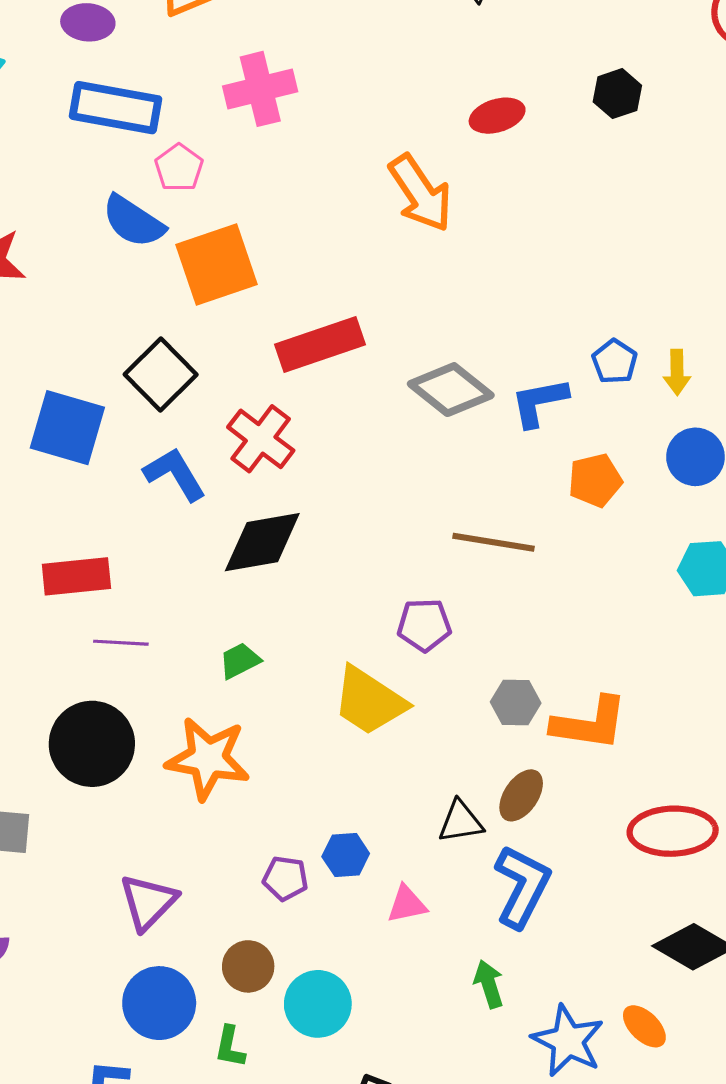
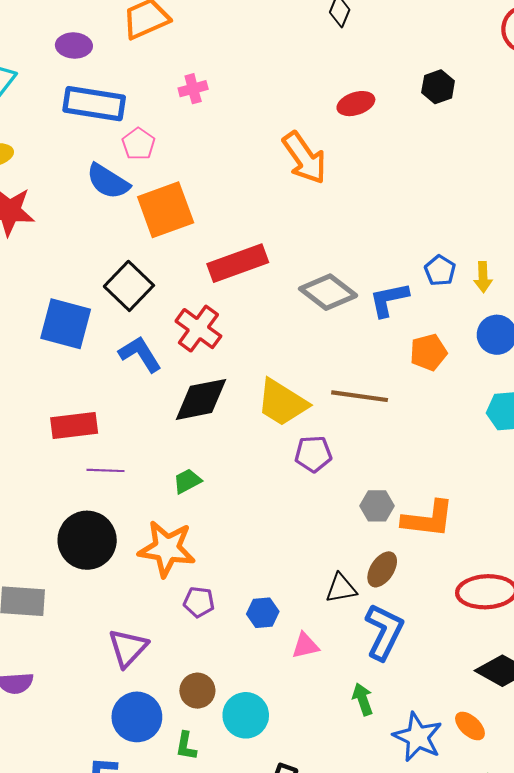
pink cross: (260, 89) -> (193, 89), size x0.6
yellow trapezoid: (369, 701) -> (282, 403), moved
purple pentagon: (285, 878) -> (199, 602), moved

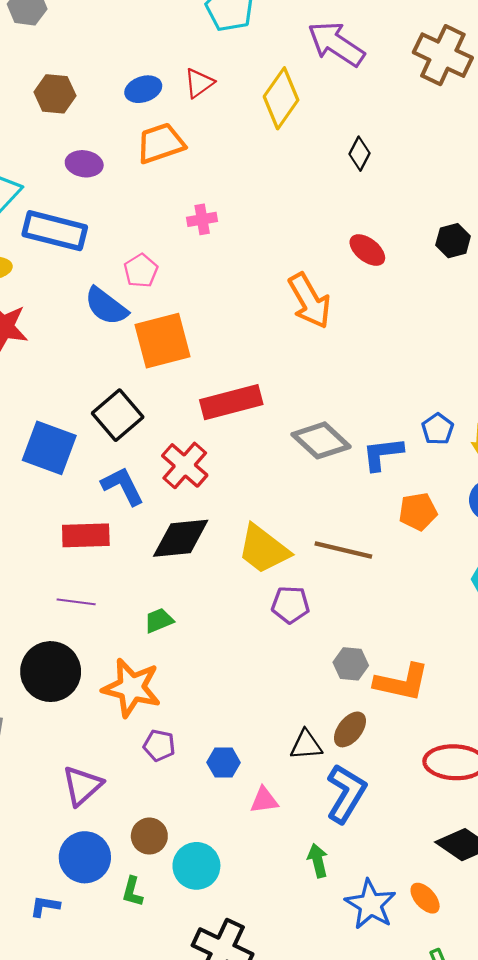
blue rectangle: (94, 104) -> (55, 231), moved
red ellipse: (356, 104) -> (367, 250), turned 51
red rectangle: (74, 426) -> (86, 535), moved

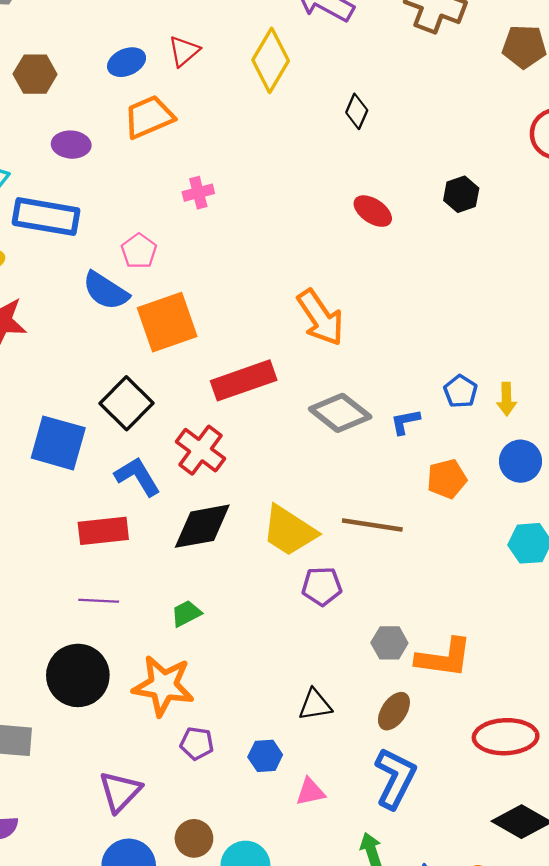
orange arrow: (310, 301) -> (320, 318), moved
blue L-shape: (383, 454) -> (405, 422), size x0.7
black triangle: (306, 745) -> (315, 705), moved

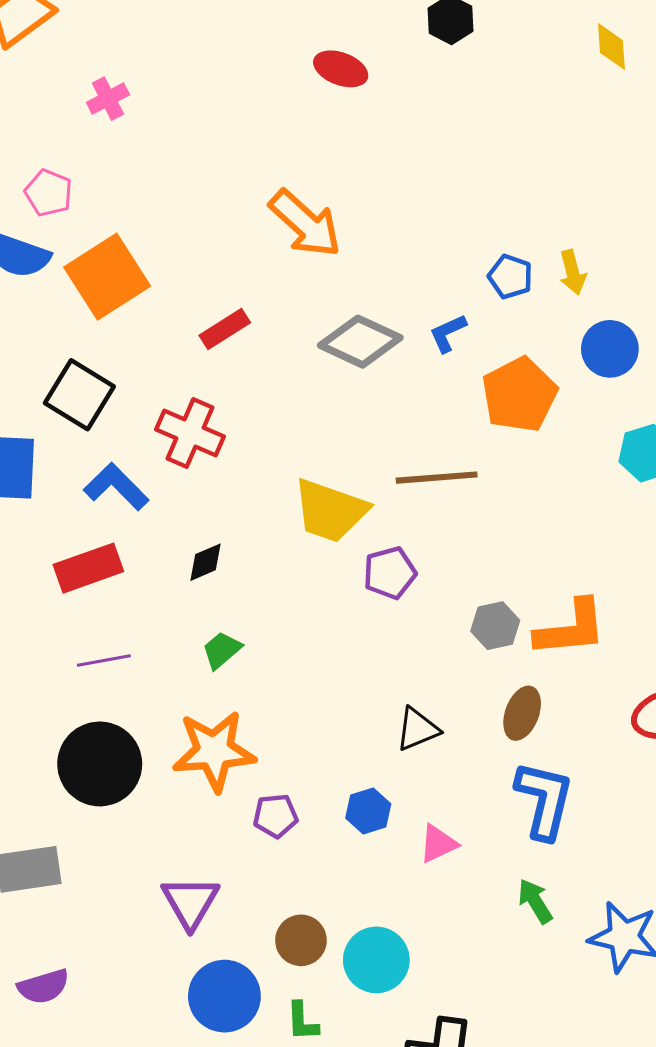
red rectangle: (244, 380) -> (225, 329), size x0.6
orange pentagon: (447, 479) -> (519, 395), size x1.4
black diamond: (202, 526) -> (205, 562), moved, size x0.5

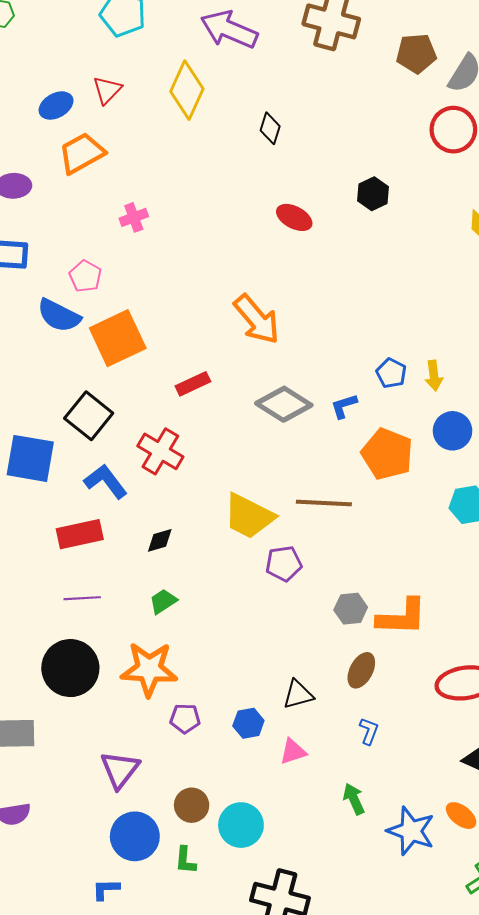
orange pentagon: (519, 395) -> (387, 454), turned -30
black triangle: (417, 729) -> (298, 694), moved
blue L-shape: (544, 800) -> (369, 731), size x0.5

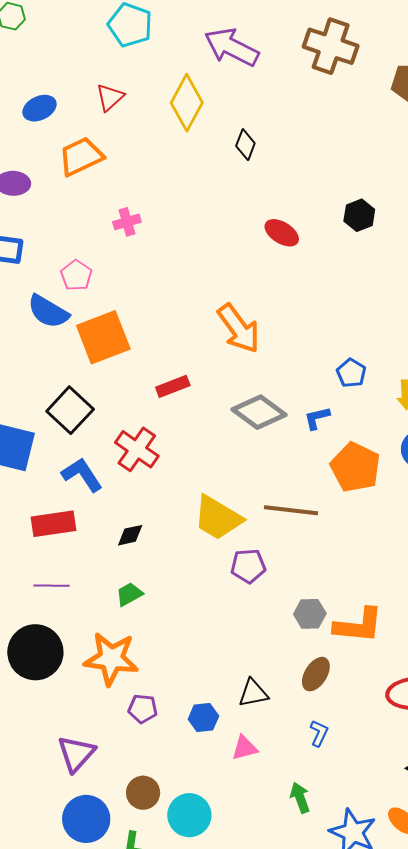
blue ellipse: (56, 106) -> (40, 108), moved
black diamond: (270, 128) -> (245, 145), moved
blue pentagon: (391, 373) -> (351, 373), moved

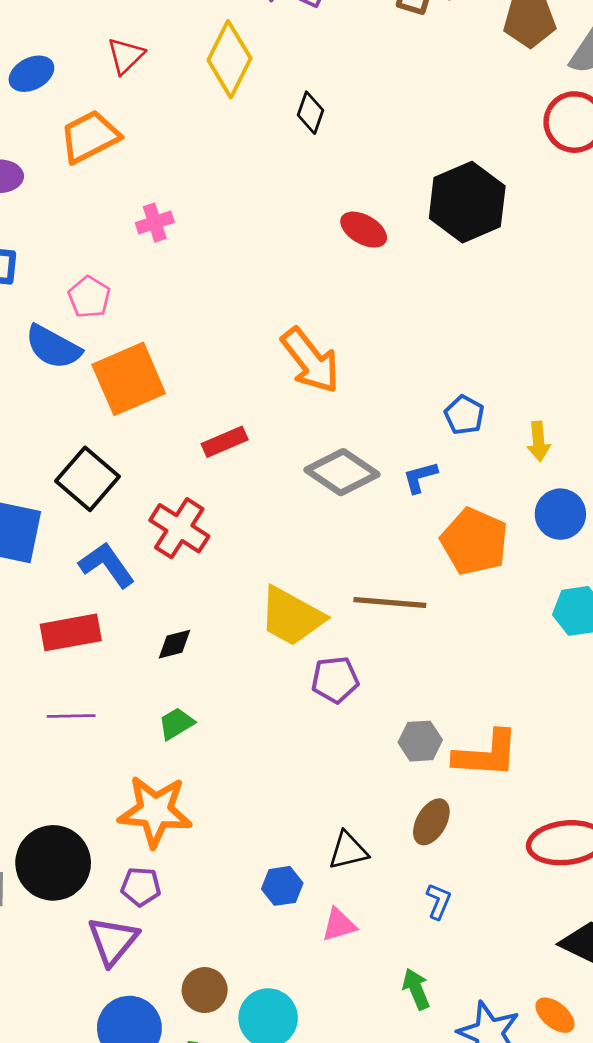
black hexagon: (359, 215) -> (467, 202), size x1.8
black circle: (35, 652) -> (53, 863), moved
purple pentagon: (143, 709) -> (141, 887), moved

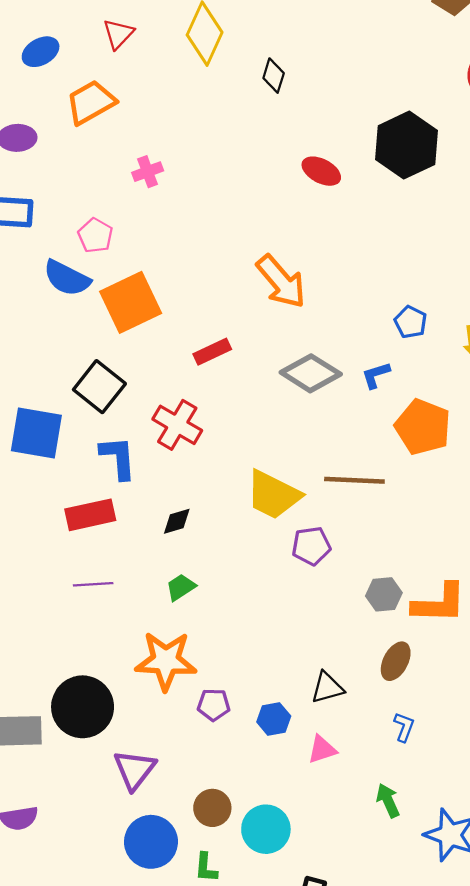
blue L-shape: (107, 565) -> (118, 458), turned 33
purple pentagon: (141, 887) -> (214, 705), moved

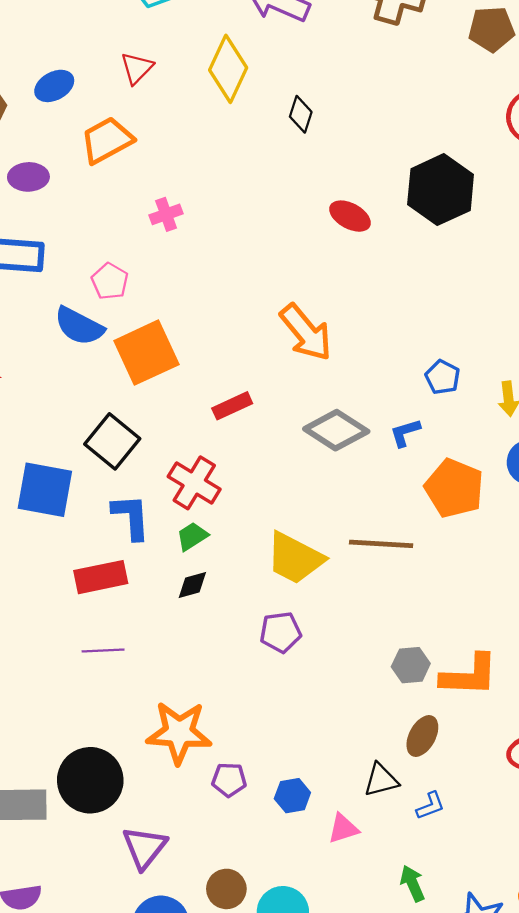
purple pentagon: (311, 546) -> (280, 632), moved
green trapezoid: (181, 587) -> (192, 536), moved
black triangle: (327, 688) -> (381, 780), moved
blue L-shape: (404, 727) -> (430, 806), turned 48

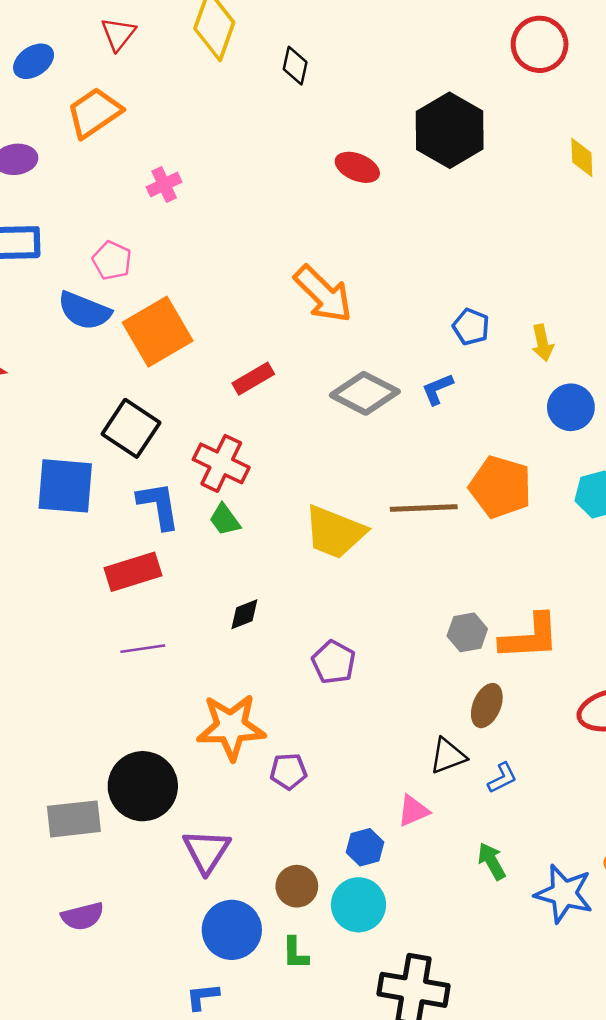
orange pentagon: (454, 488) -> (500, 487), moved
green trapezoid: (192, 536) -> (225, 520), turned -88
black diamond: (192, 585) -> (244, 614), moved
purple pentagon: (280, 632) -> (334, 662), moved, turned -30
blue hexagon: (292, 796) -> (365, 847), moved

